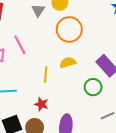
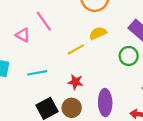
yellow line: (46, 75) -> (76, 49), turned 63

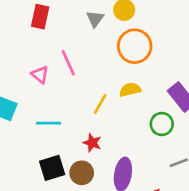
yellow line: (76, 49) -> (100, 104), turned -42

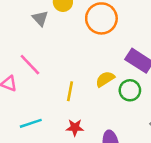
orange circle: (135, 46) -> (101, 18), moved
yellow semicircle: (130, 90) -> (105, 79), moved

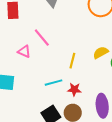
cyan line: (31, 123) -> (54, 83), moved

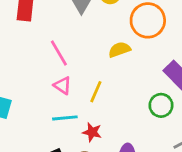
pink triangle: (24, 51) -> (63, 85), moved
yellow semicircle: (101, 53) -> (119, 50), moved

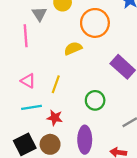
pink line: (59, 53) -> (26, 36), moved, turned 30
green circle: (161, 105) -> (95, 100), moved

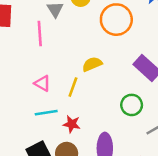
yellow semicircle: (73, 48) -> (92, 64), moved
green circle: (95, 100) -> (132, 105), moved

